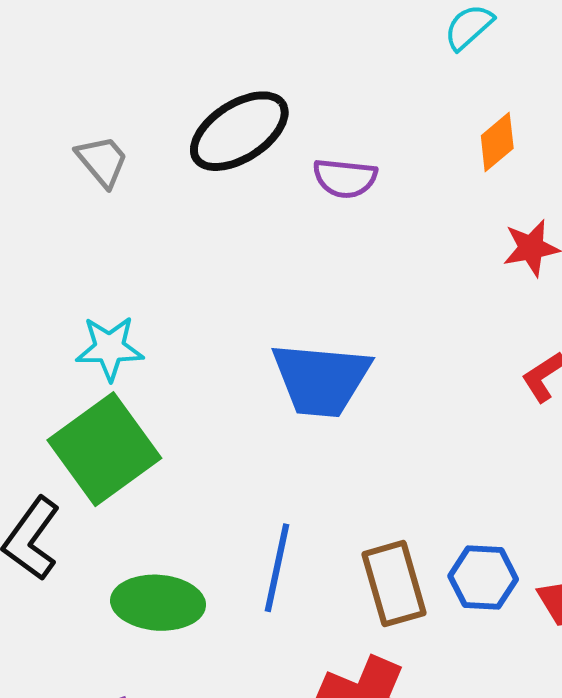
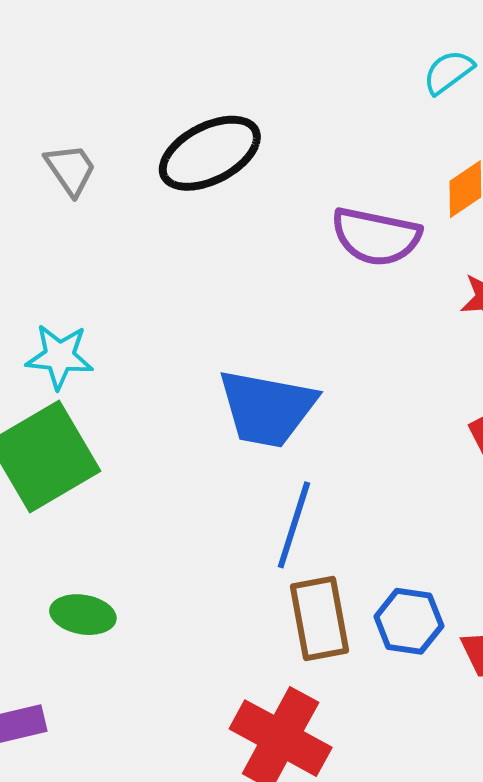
purple semicircle: (345, 178) -> (376, 237), moved, size x1.4
blue line: (277, 568) -> (294, 525), moved
green ellipse: (158, 603) -> (83, 615), size x0.7

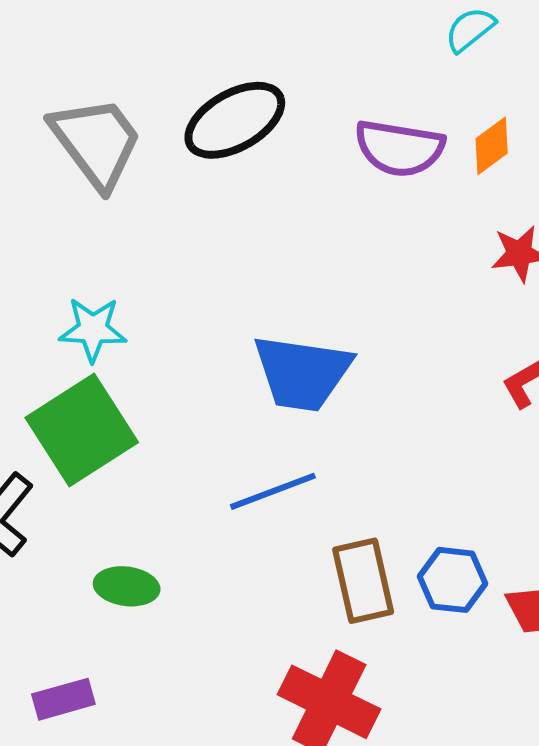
gray trapezoid: (71, 170) -> (96, 142), size x1.8
purple semicircle: (376, 237) -> (399, 148), moved
blue line: (294, 525) -> (273, 491), moved, turned 54

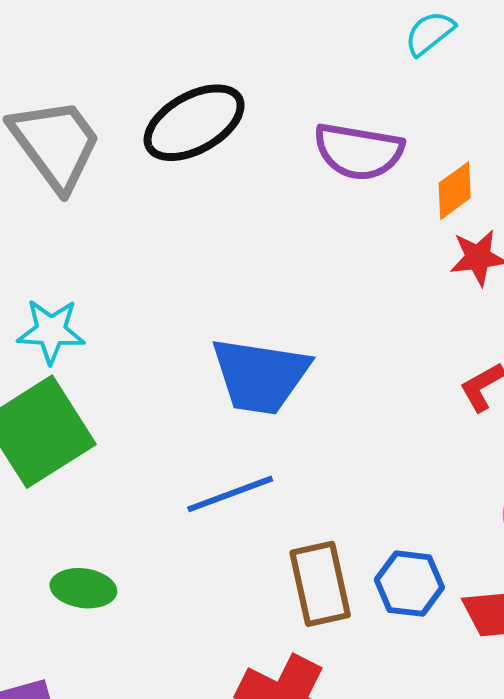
orange diamond: (492, 146) -> (455, 191), moved

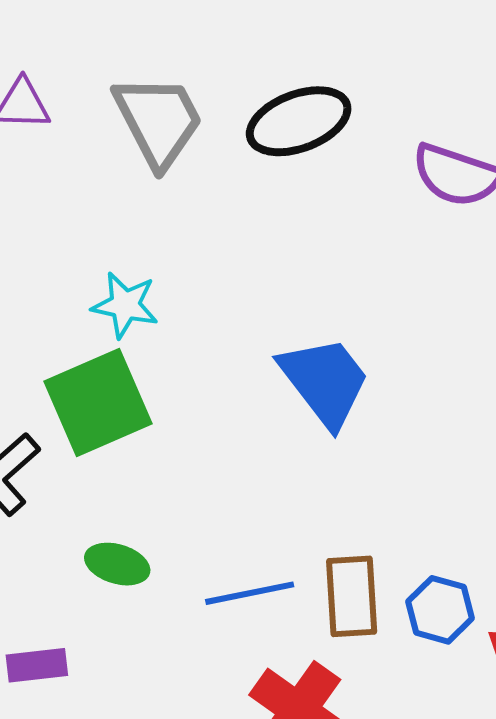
blue trapezoid: (260, 376) -> (325, 381), turned -145
blue line: (230, 494) -> (250, 593), moved

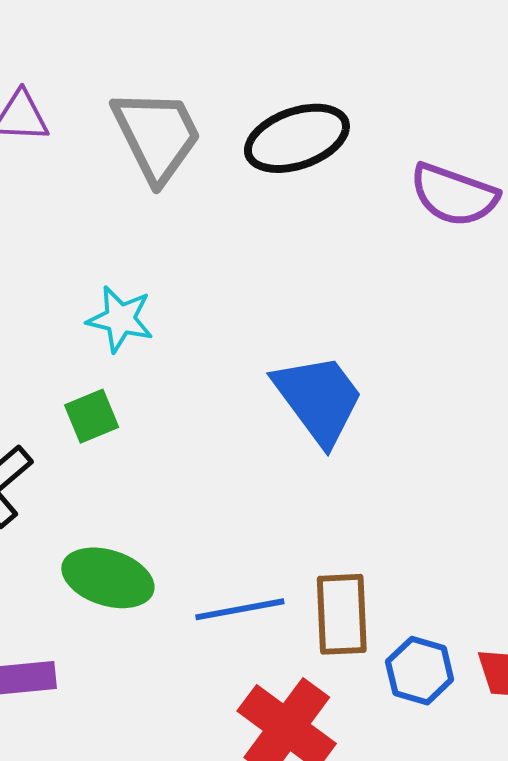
green square: (98, 403) -> (92, 416), size x0.5
green ellipse: (117, 564) -> (108, 578), size x1.4
blue hexagon: (440, 610) -> (420, 671), moved

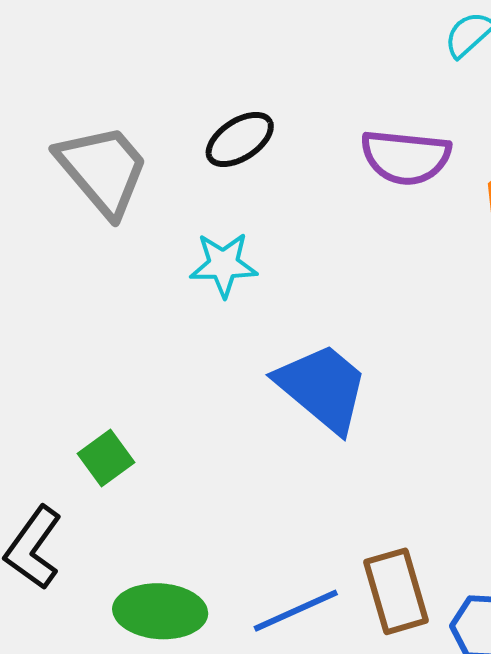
black ellipse: (297, 138) -> (240, 139), size x0.7
cyan star: (120, 319) -> (224, 265), moved

